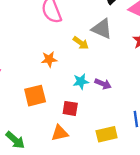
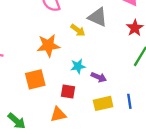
orange star: (49, 59) -> (48, 45), size x1.5
purple arrow: (103, 84) -> (99, 77), moved
yellow rectangle: (107, 134) -> (103, 103), moved

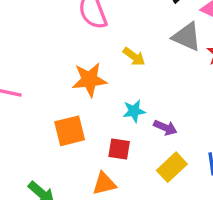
gray triangle: (98, 17) -> (187, 37), moved
yellow rectangle: (103, 103) -> (172, 167), turned -30

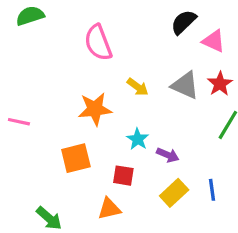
gray triangle: (187, 37) -> (185, 85), moved
cyan star: (134, 111) -> (138, 139), turned -30

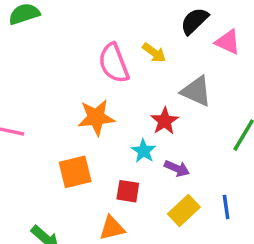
pink semicircle: (98, 43) -> (114, 63), moved
red star: (220, 84) -> (165, 121), moved
yellow arrow: (138, 87) -> (154, 53), moved

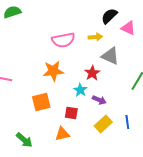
yellow arrow: (154, 53) -> (95, 37), moved, turned -40
pink semicircle: (114, 63) -> (63, 40), turned -80

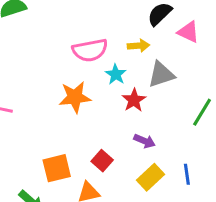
gray triangle: (110, 56) -> (161, 74), turned -42
cyan star: (80, 90) -> (116, 74), moved
orange square: (41, 102) -> (57, 168), moved
red square: (71, 113) -> (102, 161), turned 32

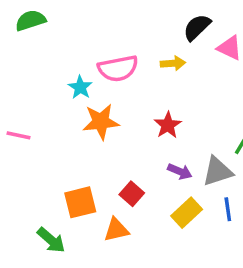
cyan star: (116, 74) -> (80, 87), moved
gray triangle: (161, 74) -> (218, 171), moved

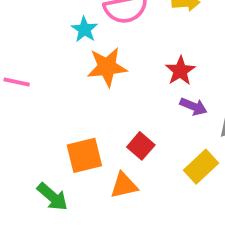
purple arrow: (180, 171) -> (193, 106), moved

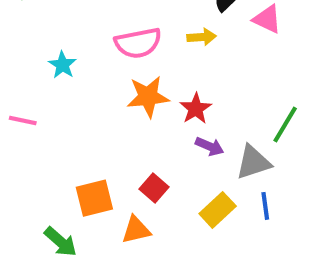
cyan star: (84, 29) -> (63, 65), moved
orange star: (107, 67) -> (148, 97), moved

